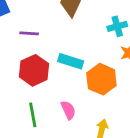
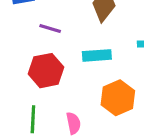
cyan rectangle: (71, 61) -> (97, 55), moved, turned -35

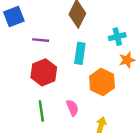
cyan rectangle: (97, 55) -> (80, 53), turned -66

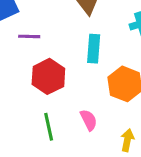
purple line: (41, 40) -> (29, 36), moved

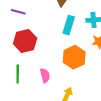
cyan rectangle: (94, 49) -> (69, 25), moved

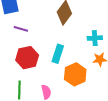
cyan rectangle: (69, 25) -> (58, 54), moved

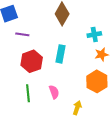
orange hexagon: (75, 74) -> (97, 81), moved

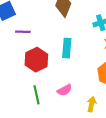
pink semicircle: (54, 92) -> (64, 90), turned 88

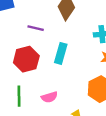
purple line: (23, 32) -> (36, 28), moved

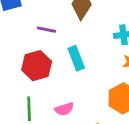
cyan rectangle: (61, 53) -> (76, 58), turned -36

